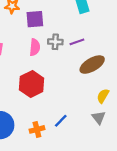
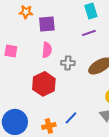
gray cross: (55, 42) -> (68, 63), moved
purple line: (77, 42) -> (89, 33), moved

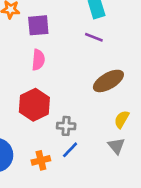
purple line: (89, 33) -> (94, 37), turned 40
gray cross: (68, 63) -> (66, 126), moved

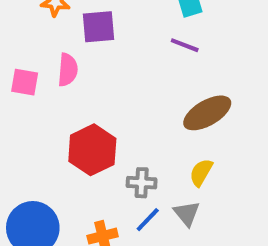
pink semicircle: (38, 60) -> (68, 70), moved
yellow semicircle: (122, 119) -> (201, 172), moved
gray triangle: (116, 146) -> (187, 213), moved

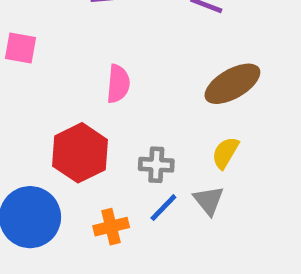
pink semicircle: (68, 70) -> (118, 84), moved
red hexagon: (92, 150) -> (80, 153), moved

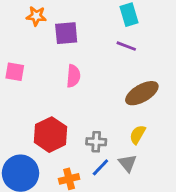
pink semicircle: (118, 84) -> (73, 76), moved

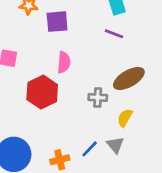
red hexagon: (50, 135) -> (42, 92), moved
gray cross: (96, 142) -> (98, 97), moved

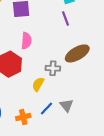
purple line: (114, 34) -> (66, 18), turned 48
yellow semicircle: (125, 118) -> (38, 84), moved

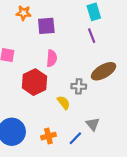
yellow semicircle: (38, 84) -> (64, 103), turned 112
blue line: (47, 109) -> (75, 138), moved

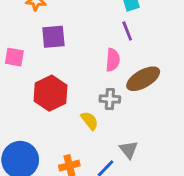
purple square: (46, 26) -> (53, 37), moved
pink semicircle: (52, 58) -> (113, 60), moved

